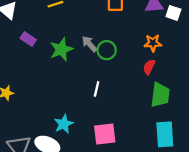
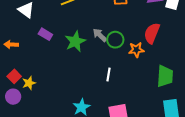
orange star: (153, 43) -> (136, 50), moved
red semicircle: (149, 67) -> (152, 33), moved, size x1.5

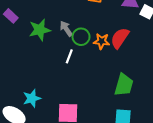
orange star: (136, 50) -> (102, 41), moved
white line: (109, 74) -> (69, 56), moved

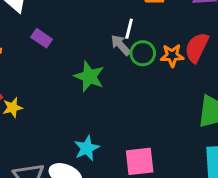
green star: (40, 30) -> (89, 76), moved, turned -30
white line: (69, 56) -> (129, 29), moved

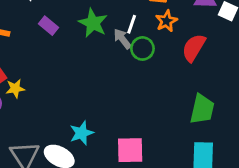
orange star: (172, 55) -> (166, 21), moved, turned -30
green star: (89, 76) -> (93, 23), moved

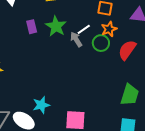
white line: (132, 24) -> (84, 29), turned 32
purple rectangle: (49, 26) -> (32, 27), moved, turned 32
green circle: (142, 48) -> (101, 43), moved

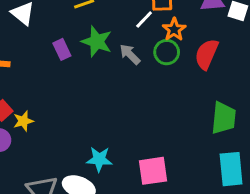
white line: (84, 29) -> (144, 20), moved
cyan star: (41, 105) -> (99, 159), turned 30

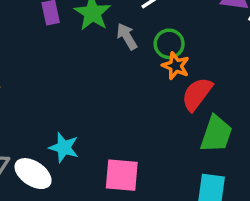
orange star: (174, 30) -> (176, 66), moved, turned -30
red semicircle: (207, 54) -> (197, 94), moved

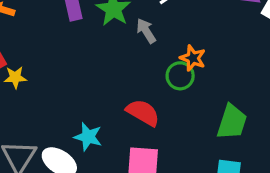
green circle: (169, 44) -> (180, 76), moved
red semicircle: (197, 94) -> (143, 113), moved, turned 84

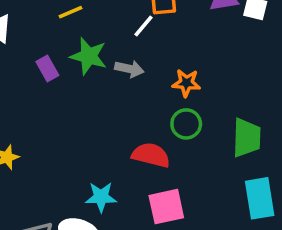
gray arrow: (146, 31) -> (129, 69), turned 150
green circle: (180, 76) -> (186, 124), moved

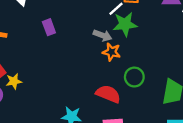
green star: (89, 56) -> (125, 24), moved, turned -30
orange star: (186, 83) -> (112, 52), moved

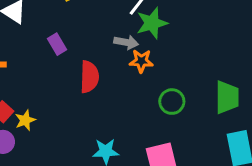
green circle: (134, 77) -> (172, 102), moved
red semicircle: (108, 94) -> (89, 77), moved, turned 80

